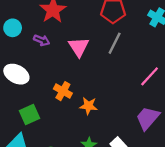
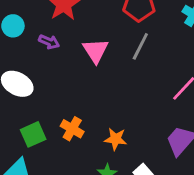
orange cross: (63, 91) -> (72, 129), moved
orange star: (88, 106) -> (116, 139), moved

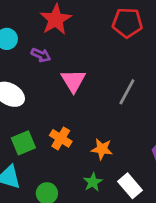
gray line: (140, 46) -> (127, 92), moved
pink triangle: (95, 51) -> (73, 81), moved

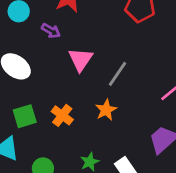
gray line: (127, 92) -> (118, 74), moved
orange star: (102, 149) -> (106, 110), moved, turned 30

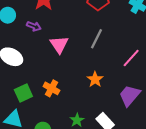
gray line: (118, 74) -> (96, 39), moved
orange star: (106, 110) -> (95, 79), moved

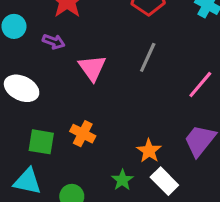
orange star: (95, 79) -> (149, 151), moved
green square: (23, 93) -> (41, 142), turned 36

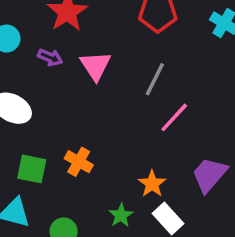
pink triangle: (92, 68) -> (95, 66), moved
pink line: (200, 85) -> (174, 117), moved

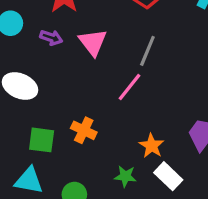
pink line: (174, 117) -> (130, 87), moved
green star: (121, 215) -> (125, 176), turned -30

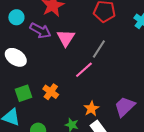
purple arrow: (51, 38) -> (40, 31), size x1.5
green square: (42, 140) -> (23, 93), turned -36

